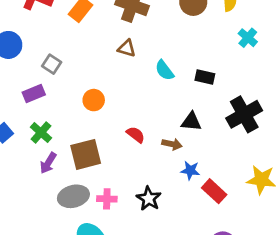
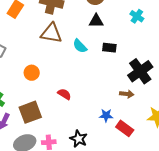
brown triangle: (127, 48) -> (51, 33), size x1.6
black triangle: (191, 122) -> (96, 21), moved
brown arrow: (172, 144) -> (127, 94), moved

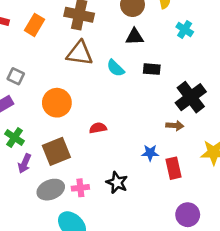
orange circle: (32, 73) -> (57, 103), size x1.5
red semicircle: (64, 94) -> (98, 128), turned -40
red rectangle: (125, 128) -> (174, 168), turned 42

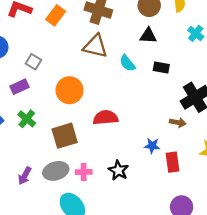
red semicircle: (98, 128) -> (106, 118), size x1.5
purple arrow: (25, 163) -> (25, 176), moved

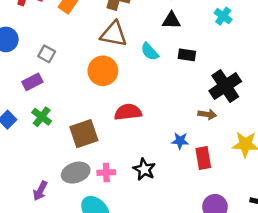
orange circle: (70, 90) -> (103, 71), moved
purple arrow: (25, 176) -> (40, 191), moved

